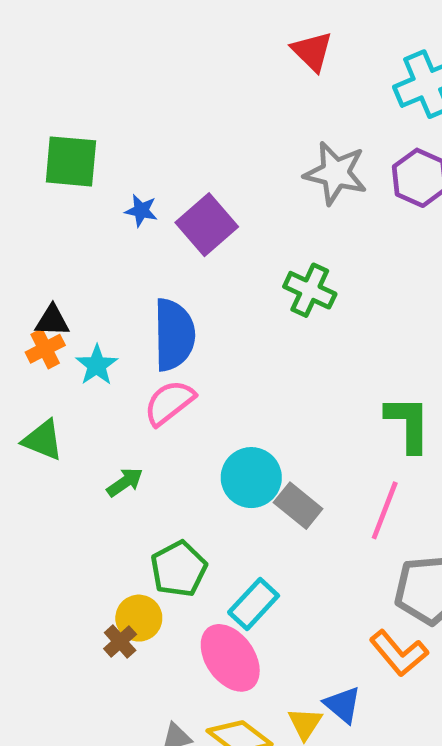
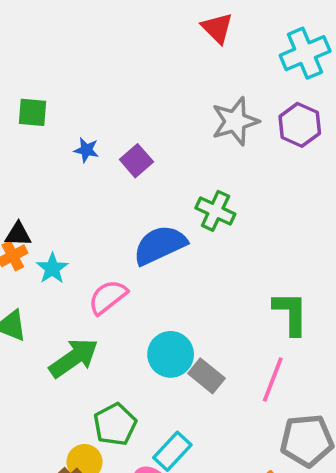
green square: (71, 161) -> (33, 112), size x0.7
gray star: (336, 173) -> (235, 121), turned -30
purple square: (207, 225) -> (136, 161), size x0.7
blue semicircle: (174, 335) -> (160, 245), moved, turned -114
green arrow: (125, 482) -> (74, 358), size x1.8

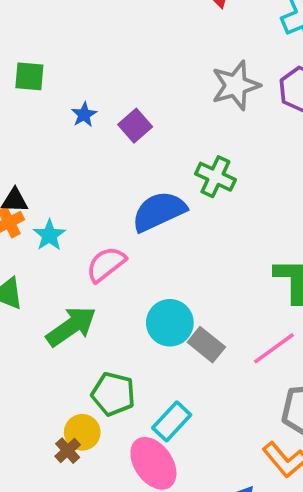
blue star: (86, 150) -> (84, 115), turned 30
pink line: (273, 379) -> (274, 348), turned 33
green pentagon: (115, 424) -> (113, 394), turned -30

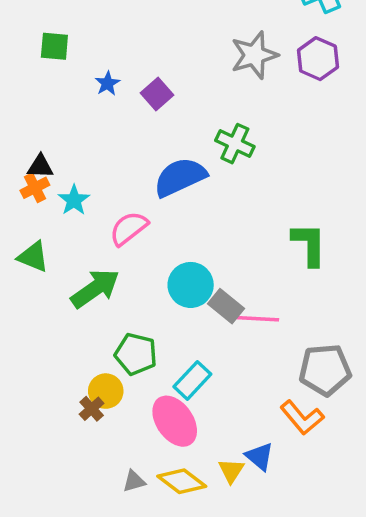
pink line: (274, 348) -> (256, 319), moved, turned 39

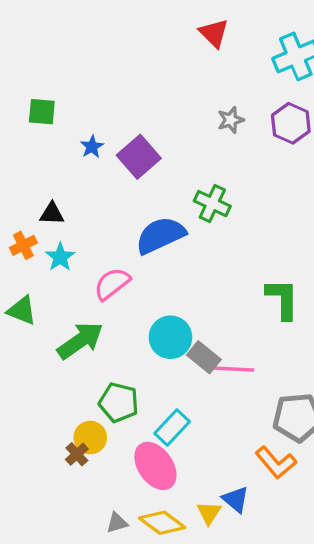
gray star: (254, 55) -> (231, 120), size x0.6
purple square: (157, 94) -> (139, 157), size x1.4
black triangle: (40, 166) -> (52, 214), moved

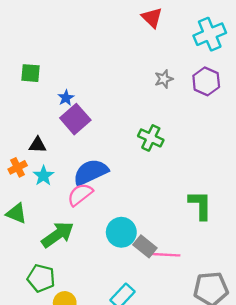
purple square: (139, 157) -> (75, 119), moved
blue semicircle: (160, 235) -> (91, 172), moved
green pentagon: (119, 402) -> (41, 278), moved

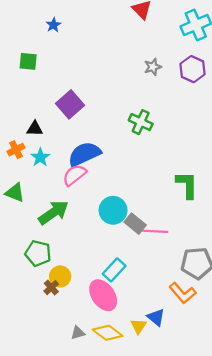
blue star: (66, 98) -> (53, 25), moved

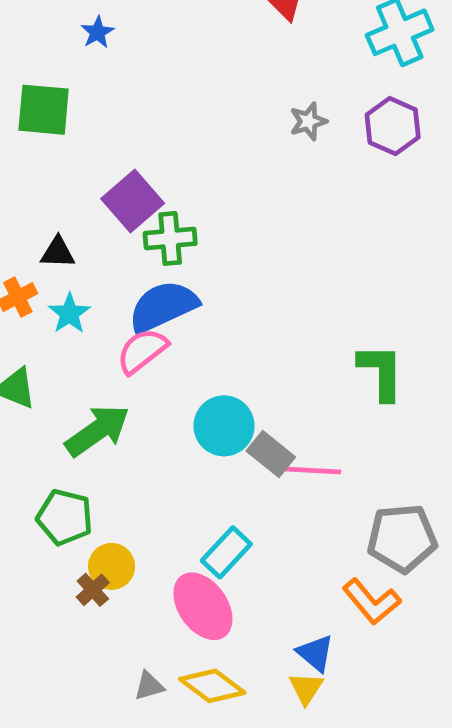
green square: (28, 61) -> (44, 110), size x1.4
green cross: (141, 122) -> (170, 238), moved, turned -30
yellow triangle: (138, 326) -> (306, 688), moved

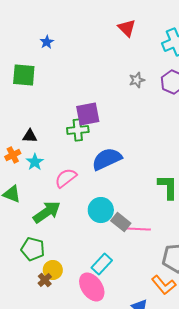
purple square: (133, 201) -> (88, 114), moved, turned 30
blue semicircle: (163, 306) -> (107, 159), moved

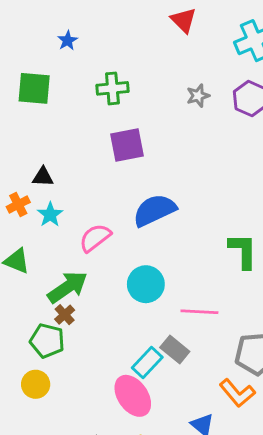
green cross: (78, 130) -> (112, 88), moved
gray rectangle: (121, 222) -> (175, 349), moved
yellow circle: (53, 270) -> (36, 384), moved
brown cross: (45, 280) -> (65, 315), moved

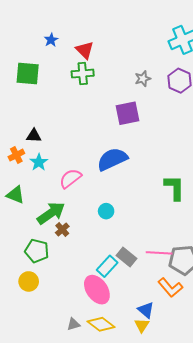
red triangle: (184, 20) -> (85, 50), moved
purple square: (127, 145) -> (128, 113), moved
cyan circle: (146, 284) -> (106, 211), size x0.6
pink line: (199, 312) -> (159, 253), moved
brown cross: (65, 315) -> (62, 229), moved

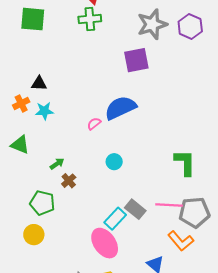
gray star: (143, 79) -> (152, 24), size x1.8
cyan star: (39, 162) -> (44, 111), turned 30
pink semicircle: (70, 179) -> (94, 124), moved, size x0.6
green L-shape: (174, 188) -> (185, 163), moved
green arrow: (51, 213) -> (57, 164), size x0.5

